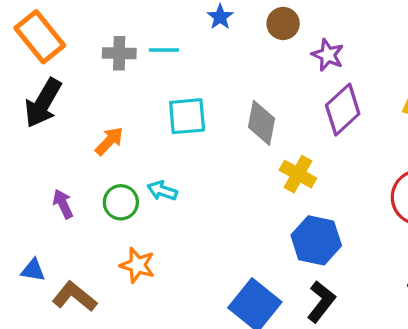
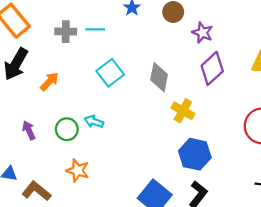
cyan square: (187, 116) -> (110, 73), turned -32
orange arrow: (109, 141) -> (49, 81), moved

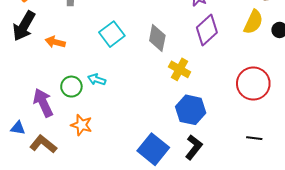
orange arrow: (49, 81) -> (55, 42), turned -120
purple arrow: (29, 130) -> (43, 103), moved, size x1.6

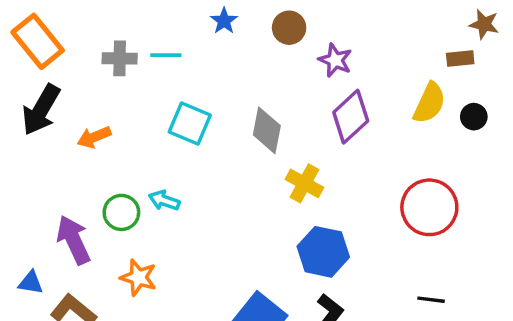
cyan square: (112, 34) -> (190, 123), turned -30
orange arrow: (55, 42) -> (94, 137), turned -36

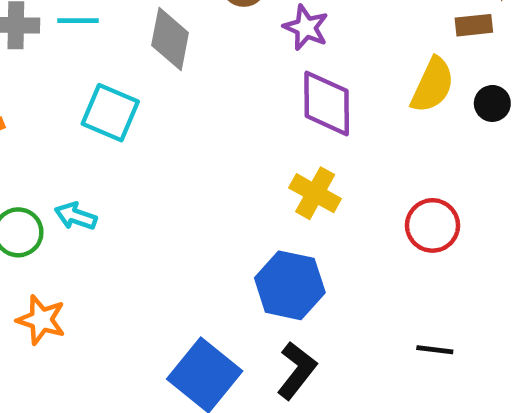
purple diamond: (351, 117) -> (327, 103), turned -48
gray diamond: (267, 130) -> (170, 39), moved
yellow cross: (304, 183) -> (315, 193), moved
red circle: (429, 207) -> (432, 225), size x0.7

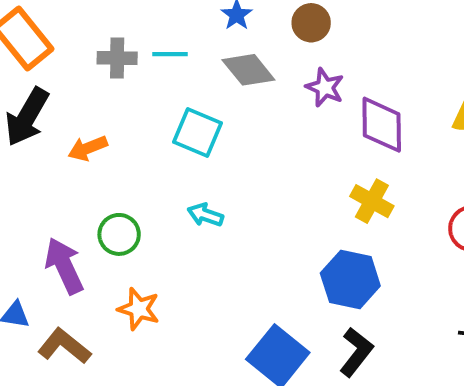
purple star: (306, 27) -> (325, 87), moved
gray diamond: (170, 39) -> (248, 70), turned -50
cyan arrow: (76, 216) -> (205, 215), moved

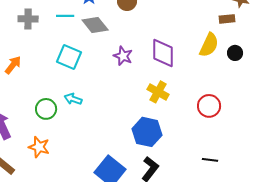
cyan line: (170, 54) -> (65, 16), moved
purple star: (325, 87) -> (123, 56), moved
orange arrow: (88, 148) -> (13, 65), turned 150
green circle: (119, 234) -> (46, 109), moved

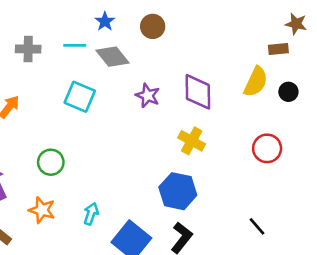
cyan arrow: (73, 99) -> (91, 214), moved, turned 90
red circle: (209, 106) -> (267, 148), moved
black line: (210, 160) -> (257, 226), turned 42

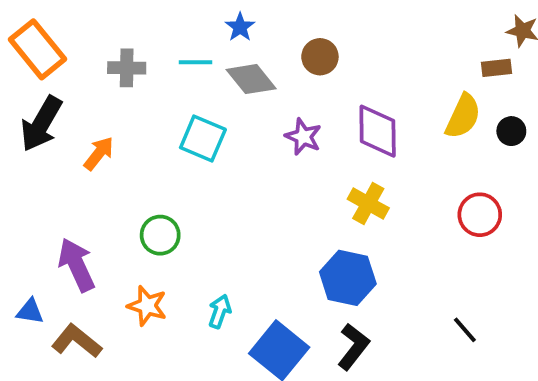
brown circle: (153, 26) -> (320, 57), moved

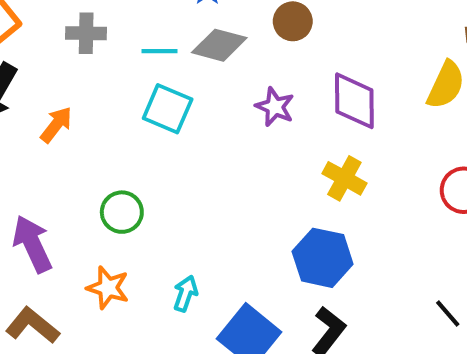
cyan line: (195, 62) -> (160, 51), moved
gray diamond: (251, 79) -> (219, 45), turned -36

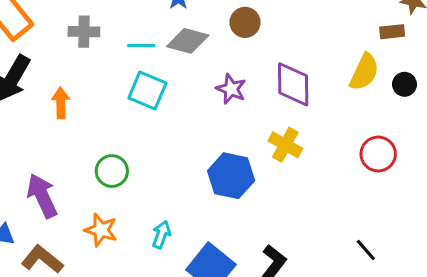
orange arrow: (56, 125) -> (61, 103), turned -40
blue hexagon: (323, 258) -> (231, 176), moved

